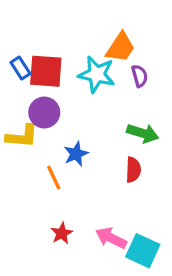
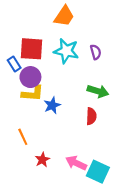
orange trapezoid: (121, 47) -> (64, 16), moved
blue rectangle: (20, 68) -> (14, 64), moved
yellow L-shape: (22, 136) -> (33, 93), moved
orange line: (54, 178) -> (23, 137), moved

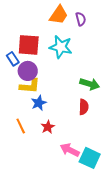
purple semicircle: (96, 52) -> (81, 19), moved
blue star: (52, 105) -> (39, 103), moved
red star: (42, 160) -> (48, 127), moved

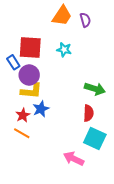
cyan star: (61, 47) -> (64, 50), size x0.6
orange line: (21, 126) -> (22, 133), turned -35
red star: (48, 127) -> (23, 115), moved
cyan square: (90, 158) -> (95, 139), moved

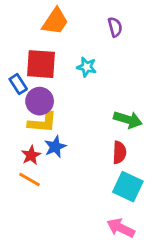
orange trapezoid: (62, 16) -> (55, 21), moved
pink arrow: (74, 159) -> (121, 228), moved

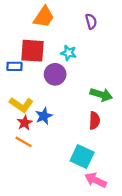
blue rectangle: (18, 84) -> (15, 66), turned -56
purple circle: (40, 101) -> (55, 74), moved
yellow L-shape: (42, 123) -> (21, 105), moved, turned 30
cyan square: (128, 187) -> (82, 156), moved

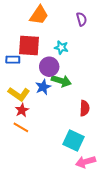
green arrow: (101, 95) -> (61, 81), moved
blue star: (44, 116) -> (43, 87), moved
pink arrow: (96, 180) -> (86, 162), turned -42

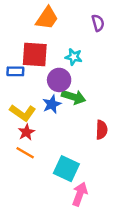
cyan square: (73, 141) -> (66, 169), moved
pink arrow: (86, 162) -> (80, 194), moved, turned 126

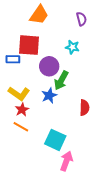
cyan star: (74, 57) -> (72, 47), moved
green arrow: (74, 97) -> (61, 80), turned 102
blue star: (52, 104) -> (49, 96), moved

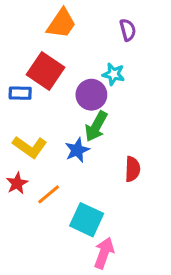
red square: (29, 45) -> (46, 71), turned 30
purple circle: (49, 66) -> (91, 95), moved
red star: (22, 110) -> (17, 183), moved
orange line: (21, 127) -> (49, 194), moved, turned -70

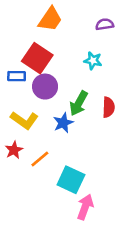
purple semicircle: (128, 30) -> (105, 24), turned -84
purple circle: (91, 95) -> (45, 87), moved
red semicircle: (133, 169) -> (108, 107), moved

